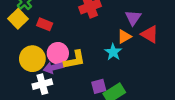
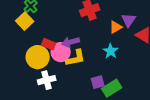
red rectangle: (45, 24) -> (49, 44), moved
orange triangle: (124, 37) -> (116, 27), moved
purple arrow: (53, 68) -> (71, 42), moved

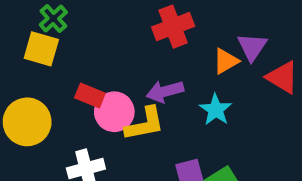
yellow square: (25, 21) -> (41, 49), turned -30
purple arrow: (71, 42) -> (165, 91), moved
yellow circle: (38, 57) -> (27, 122), moved

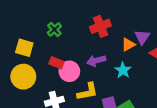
green cross: (53, 19) -> (54, 30), moved
yellow square: (41, 49) -> (24, 48), moved
yellow L-shape: (145, 124) -> (88, 92), moved

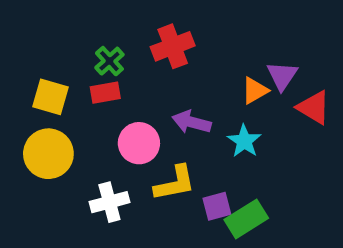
red cross: (100, 26) -> (173, 46), moved
purple arrow: (96, 61) -> (192, 122), turned 30
red rectangle: (57, 63) -> (105, 93), moved, turned -32

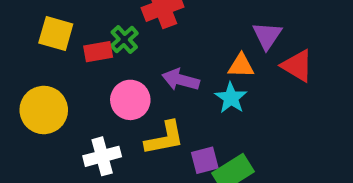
green cross: (109, 61) -> (124, 40), moved
orange triangle: (255, 91) -> (241, 66), moved, turned 32
yellow square: (51, 97) -> (56, 33), moved

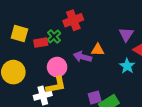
orange triangle: (241, 66) -> (98, 50), moved
cyan star: (231, 98) -> (127, 66), moved
yellow L-shape: (165, 138) -> (56, 85), moved

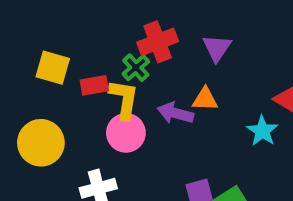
purple triangle: (126, 34) -> (217, 48), moved
green cross: (54, 36) -> (136, 68), moved
yellow L-shape: (56, 85) -> (124, 99), moved, turned -70

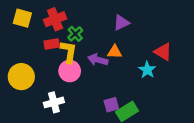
red cross: (158, 42) -> (55, 19), moved
purple triangle: (217, 48) -> (121, 23), turned 30
yellow square: (53, 68) -> (22, 18), moved

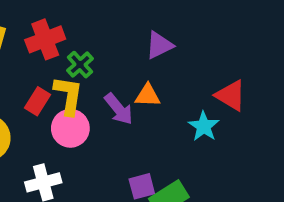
red rectangle: (52, 44) -> (37, 101), moved, turned -48
purple arrow: (98, 60) -> (119, 109), turned -144

